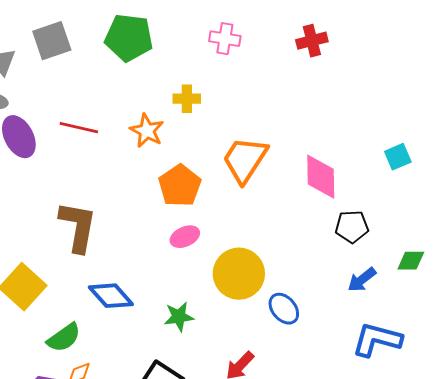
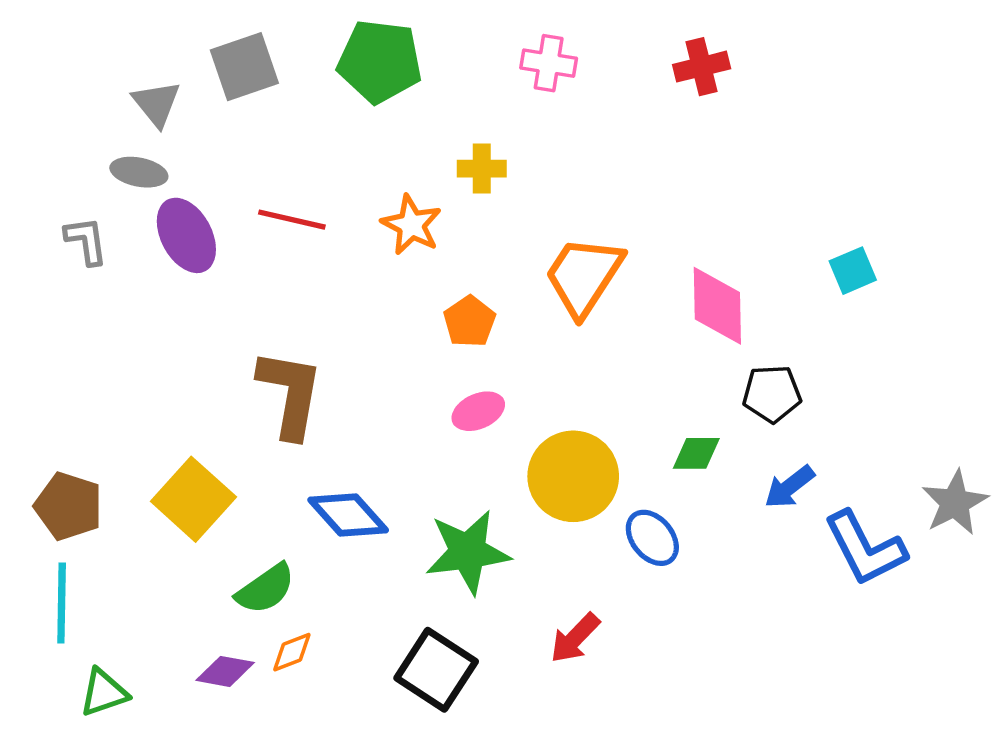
orange pentagon: (180, 186) -> (469, 322), size x0.7
green diamond: (411, 261) -> (696, 453), moved
green star: (179, 317) -> (468, 552), size x1.6
blue L-shape: (377, 340) -> (865, 548), moved, turned -132

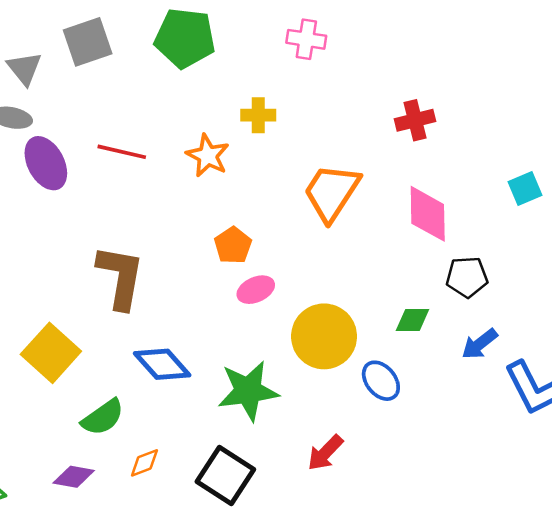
red cross: (702, 67) -> (415, 120), moved
orange pentagon: (469, 322) -> (233, 245), moved
orange diamond: (292, 652) -> (144, 463), moved

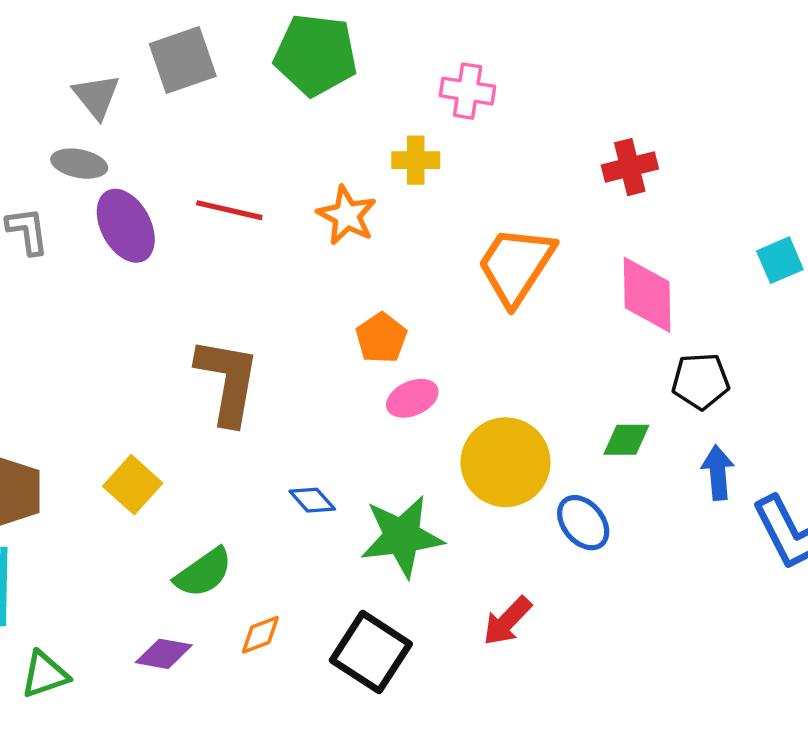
pink cross: (306, 39) -> (468, 91), moved
blue arrow: (480, 344) -> (718, 473), turned 123
yellow square: (51, 353) -> (133, 485), size x0.7
blue diamond: (162, 364) -> (312, 500), moved, size x0.6

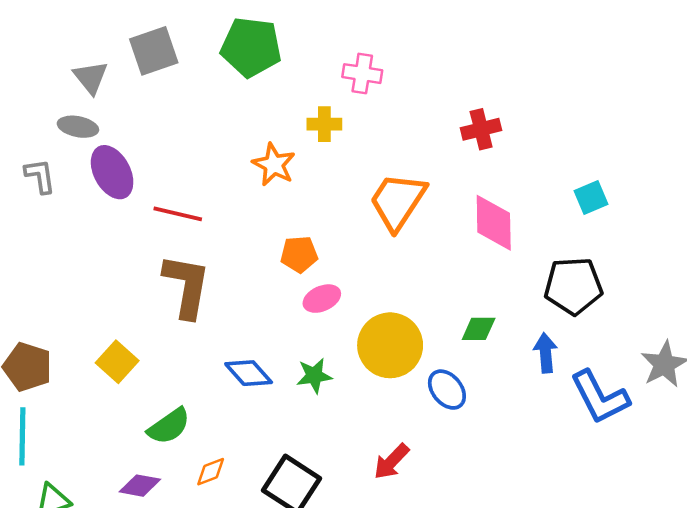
red line: (229, 210) -> (178, 214), moved
orange pentagon: (381, 338) -> (299, 254), turned 30
black pentagon: (701, 381) -> (573, 286), moved, size x1.4
blue diamond: (312, 500) -> (249, 373), size x1.4
green star: (402, 536) -> (314, 376), moved, size x0.6

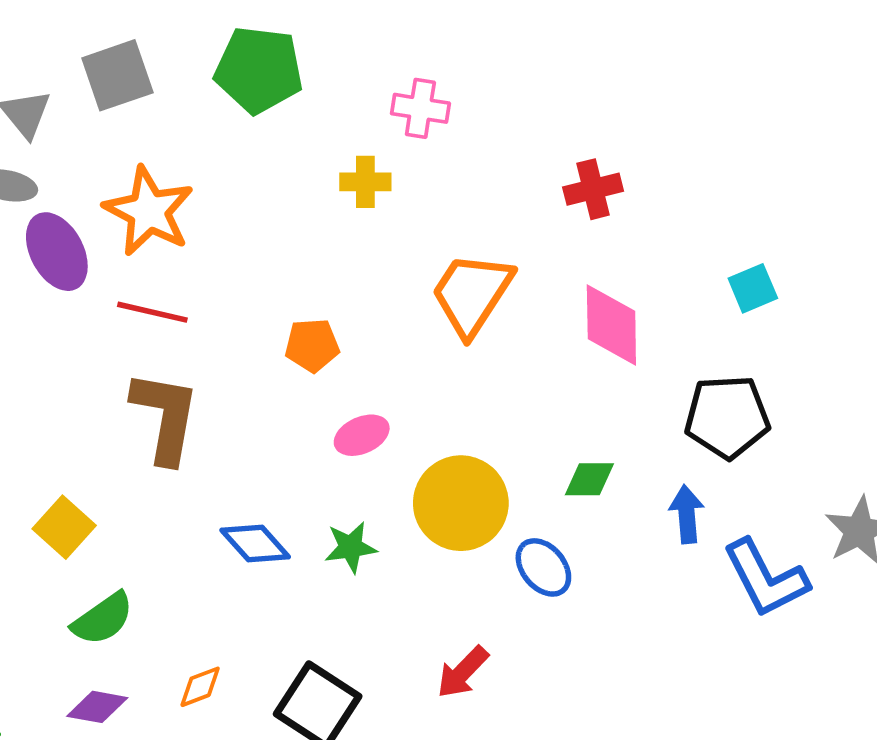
orange star: (274, 165) -> (149, 211), moved, size x1.4
orange pentagon: (299, 254) -> (312, 345), moved
green semicircle: (169, 426) -> (103, 619), moved

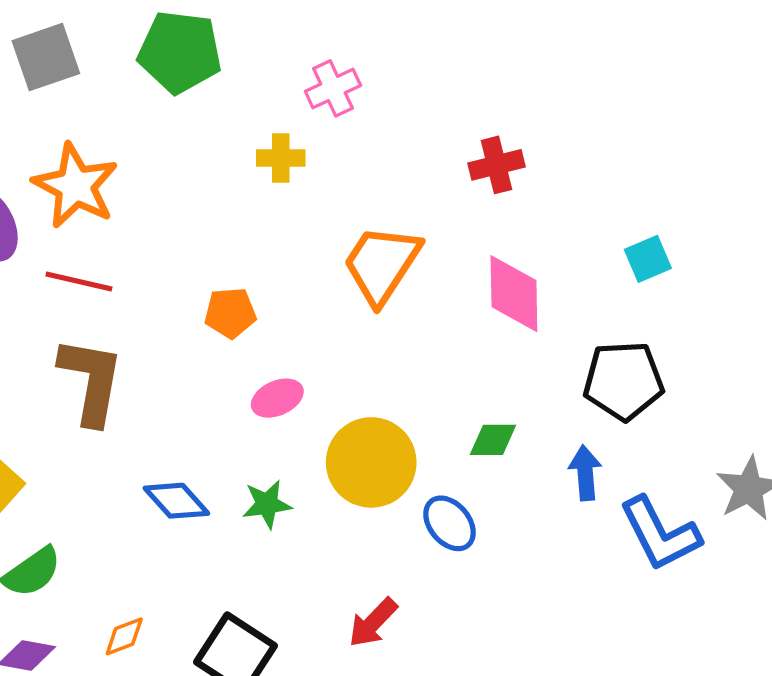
pink cross: (420, 108) -> (333, 88), turned -34

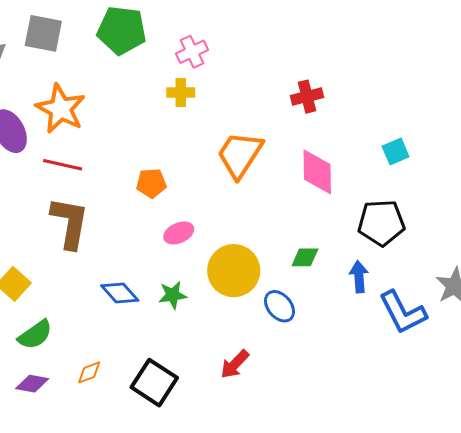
gray square: (46, 57) -> (43, 33), turned 30
pink cross: (333, 88) -> (192, 52), moved

